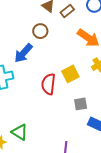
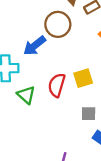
brown circle: (40, 31) -> (58, 24), size x1.5
green triangle: (20, 132) -> (26, 95), moved

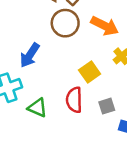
brown circle: (58, 24) -> (65, 23), moved
red semicircle: (57, 85) -> (74, 100), moved

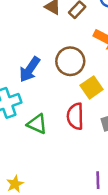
brown circle: (65, 23) -> (70, 61), moved

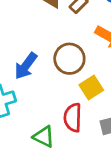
green triangle: (37, 124) -> (44, 137), moved

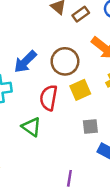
red semicircle: (73, 118) -> (49, 98), moved

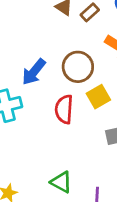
green triangle: (31, 127) -> (61, 182), moved

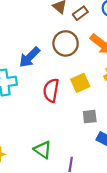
brown circle: (78, 67) -> (66, 43), moved

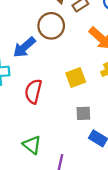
brown circle: (66, 43) -> (51, 26), moved
red semicircle: (51, 90) -> (33, 91), moved

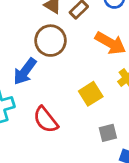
red semicircle: (33, 91) -> (46, 120), turned -40

